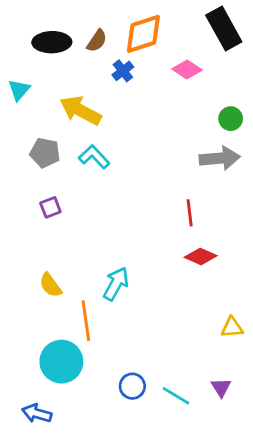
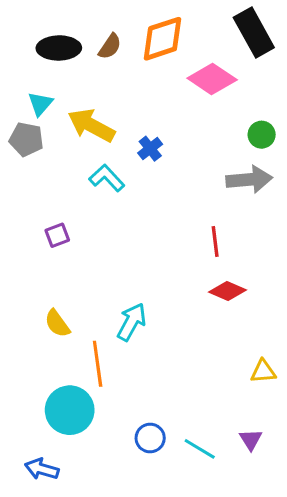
pink diamond: (187, 69) -> (212, 79), size x1.4
blue cross: (123, 71) -> (150, 149), moved
cyan triangle: (19, 90) -> (40, 104), moved
gray pentagon: (45, 153) -> (26, 139), moved

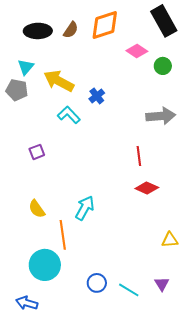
pink diamond: (212, 79) -> (137, 51), size x0.7
green circle: (262, 135) -> (163, 66), moved

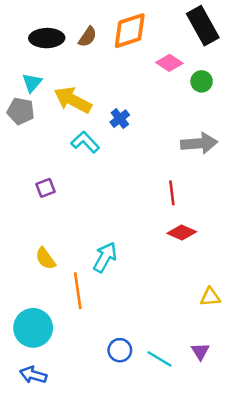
cyan circle: (45, 265) -> (33, 328), moved

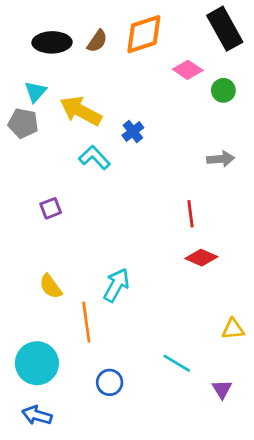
gray arrow: (199, 143) -> (221, 159), size x0.7
blue circle: (120, 350) -> (110, 382), moved
cyan line: (159, 359) -> (177, 363), moved

